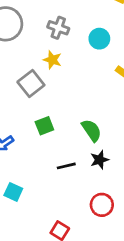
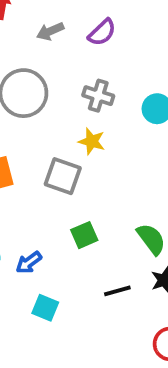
gray square: (31, 84) -> (63, 176), turned -30
cyan square: (13, 192) -> (45, 308), moved

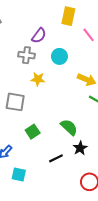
purple semicircle: (102, 32) -> (39, 36), moved
yellow star: (92, 141) -> (38, 79), moved

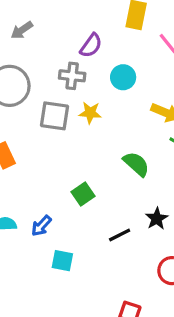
gray square: (15, 102) -> (55, 116), moved
green semicircle: (69, 127) -> (136, 164), moved

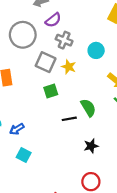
purple semicircle: (91, 45) -> (53, 20), moved
green square: (83, 194) -> (51, 91), moved
black line: (120, 235) -> (69, 119), moved

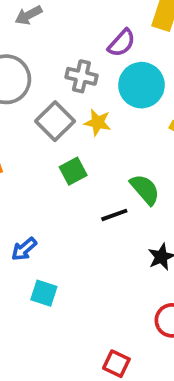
purple semicircle: (53, 20) -> (122, 43), moved
cyan circle: (96, 50) -> (141, 85), size x1.5
gray square: (46, 62) -> (55, 121), turned 30

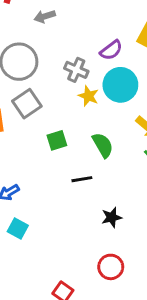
gray square: (55, 121) -> (27, 104), moved
yellow star: (98, 122) -> (88, 96), moved
green semicircle: (145, 189) -> (103, 145), moved

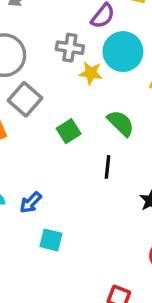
black line: (82, 179) -> (107, 167), turned -60

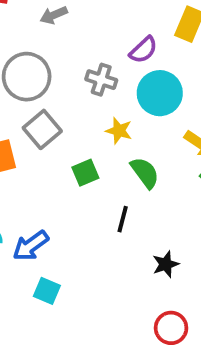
yellow star: (91, 73) -> (119, 131), moved
blue arrow: (31, 203) -> (31, 246), size x1.4

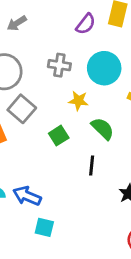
purple semicircle: (143, 50) -> (86, 24), moved
blue arrow: (31, 246) -> (27, 196), turned 68

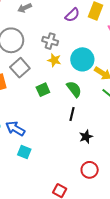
cyan circle: (104, 68) -> (82, 59), moved
yellow star: (78, 101) -> (54, 60), moved
black line: (92, 166) -> (72, 114), moved

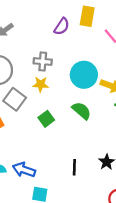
yellow star: (54, 60) -> (41, 84), moved
black line: (72, 114) -> (74, 167), moved

